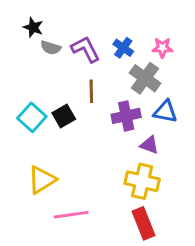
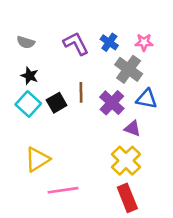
black star: (33, 27) -> (30, 76), moved
gray semicircle: (51, 48) -> (26, 42), moved
brown line: (91, 91) -> (81, 92), moved
purple cross: (126, 116) -> (112, 103), turned -35
yellow cross: (142, 181) -> (126, 161), turned 32

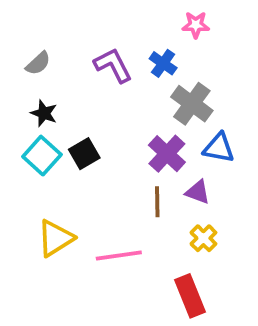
gray semicircle: (26, 42) -> (38, 63), turned -60
pink star: (144, 42) -> (196, 25), moved
brown line: (81, 92) -> (157, 202), moved
yellow cross: (126, 161) -> (203, 238), moved, size x0.6
pink line: (63, 190) -> (119, 255), moved

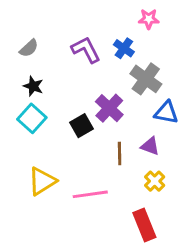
black square: (84, 154) -> (82, 126), moved
purple cross: (167, 154) -> (109, 108), moved

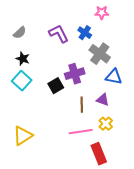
purple cross: (109, 108) -> (75, 74), turned 30
yellow triangle: (42, 181) -> (23, 136), moved
pink line: (90, 194) -> (81, 132), moved

